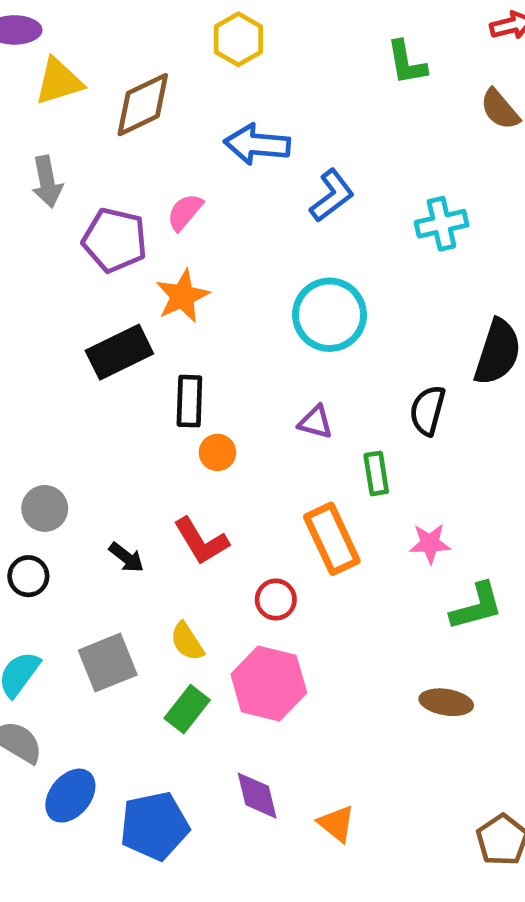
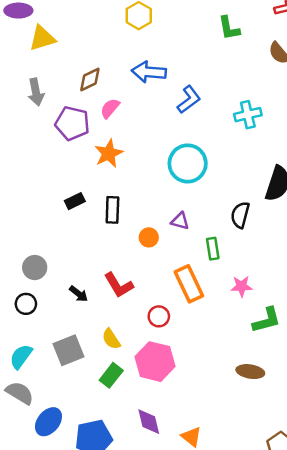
brown diamond: (143, 105) -> (90, 79), moved, size x0.7
black rectangle: (119, 352) -> (75, 201), moved, size x0.6
orange circle: (217, 452) -> (149, 237), moved

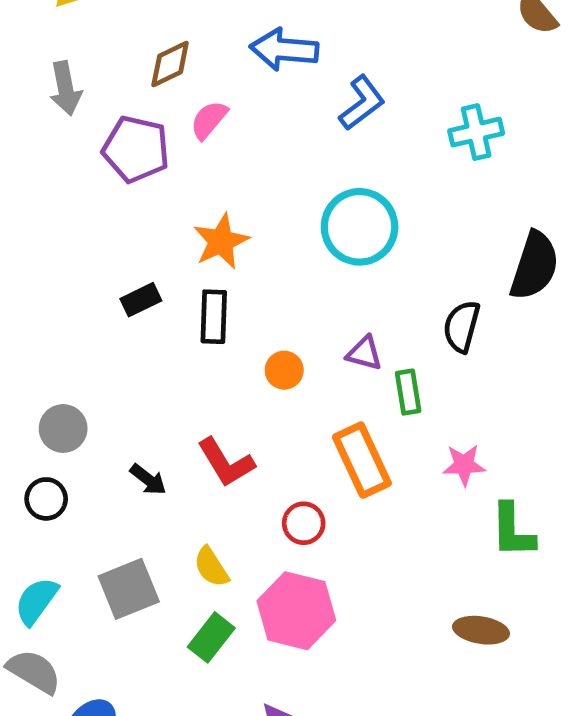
orange star: (109, 153) -> (221, 241), moved
purple triangle: (180, 221) -> (364, 353), moved
green L-shape: (267, 320) -> (513, 531), turned 104

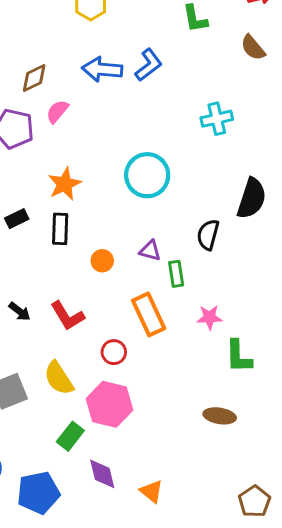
blue L-shape: (362, 103) -> (149, 65), moved
black arrow: (148, 480) -> (20, 311), moved
yellow semicircle: (211, 567) -> (59, 378), size x1.4
green rectangle: (211, 637) -> (70, 436), moved

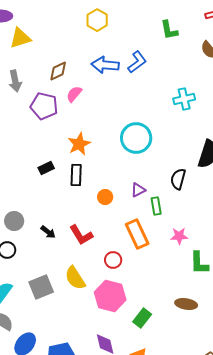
purple triangle: (150, 251) -> (138, 190), turned -42
green rectangle: (70, 436) -> (142, 318), moved

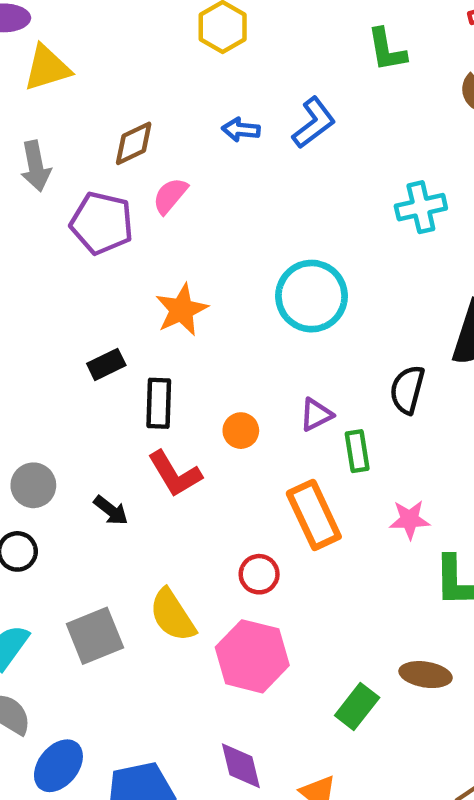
blue arrow: (105, 65) -> (241, 130), size x0.6
black rectangle: (76, 175) -> (159, 403), moved
red L-shape: (81, 235) -> (175, 474), moved
green rectangle: (142, 318) -> (357, 706), moved

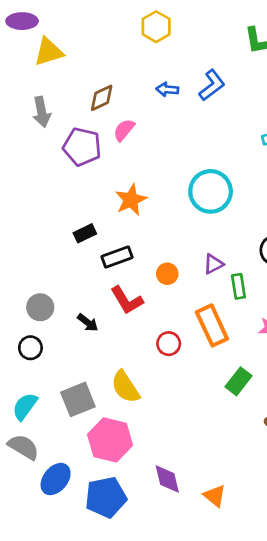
black rectangle: (159, 403) -> (117, 257), turned 68
red circle: (259, 574) -> (169, 344), moved
pink hexagon: (252, 656) -> (110, 440), moved
green rectangle: (357, 706) -> (238, 381), moved

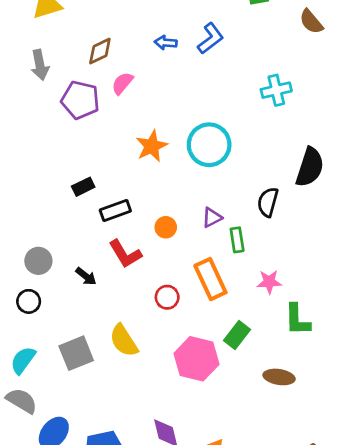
orange star: (131, 200) -> (152, 146), moved
pink hexagon: (110, 440) -> (196, 359), moved

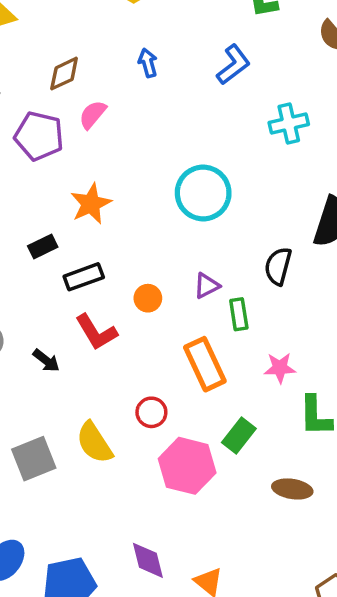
blue L-shape: (210, 38) -> (233, 65), moved
blue arrow: (166, 43) -> (148, 63), turned 70
orange star: (152, 146) -> (91, 204), moved
red circle: (167, 297) -> (151, 412), moved

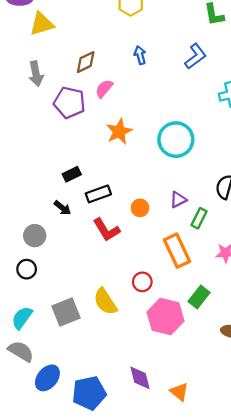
orange star: (91, 204) -> (119, 131), moved
green rectangle: (239, 314) -> (199, 218), turned 36
black arrow: (46, 361) -> (62, 208), moved

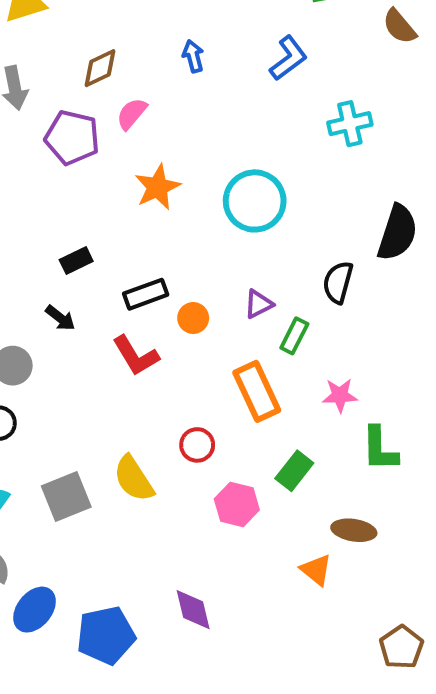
black rectangle: (98, 194) -> (146, 294), moved
pink hexagon: (165, 317) -> (237, 504), size x0.7
orange triangle: (179, 392) -> (316, 570), moved

